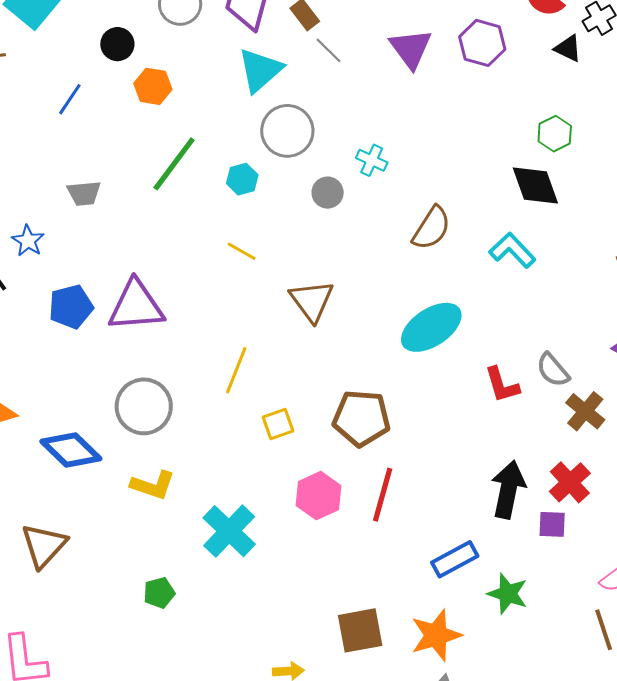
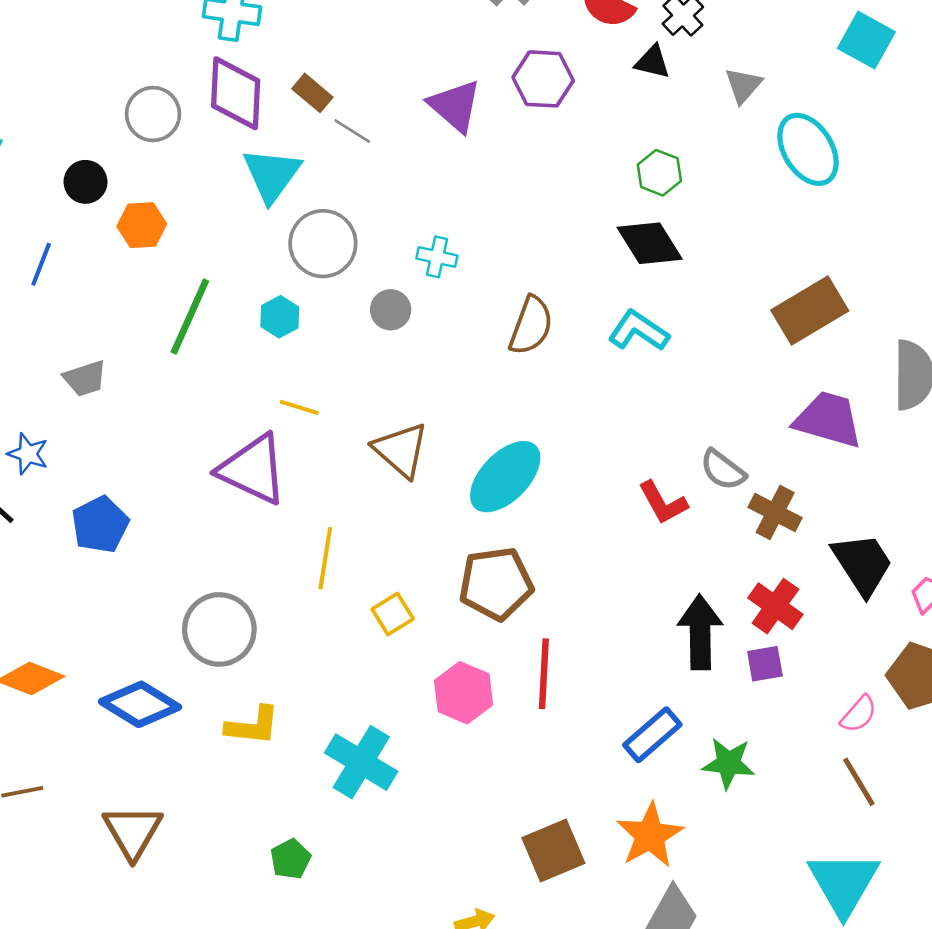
purple triangle: (136, 306) -> (253, 469), moved, turned 42
cyan ellipse: (431, 327) -> (505, 477), moved

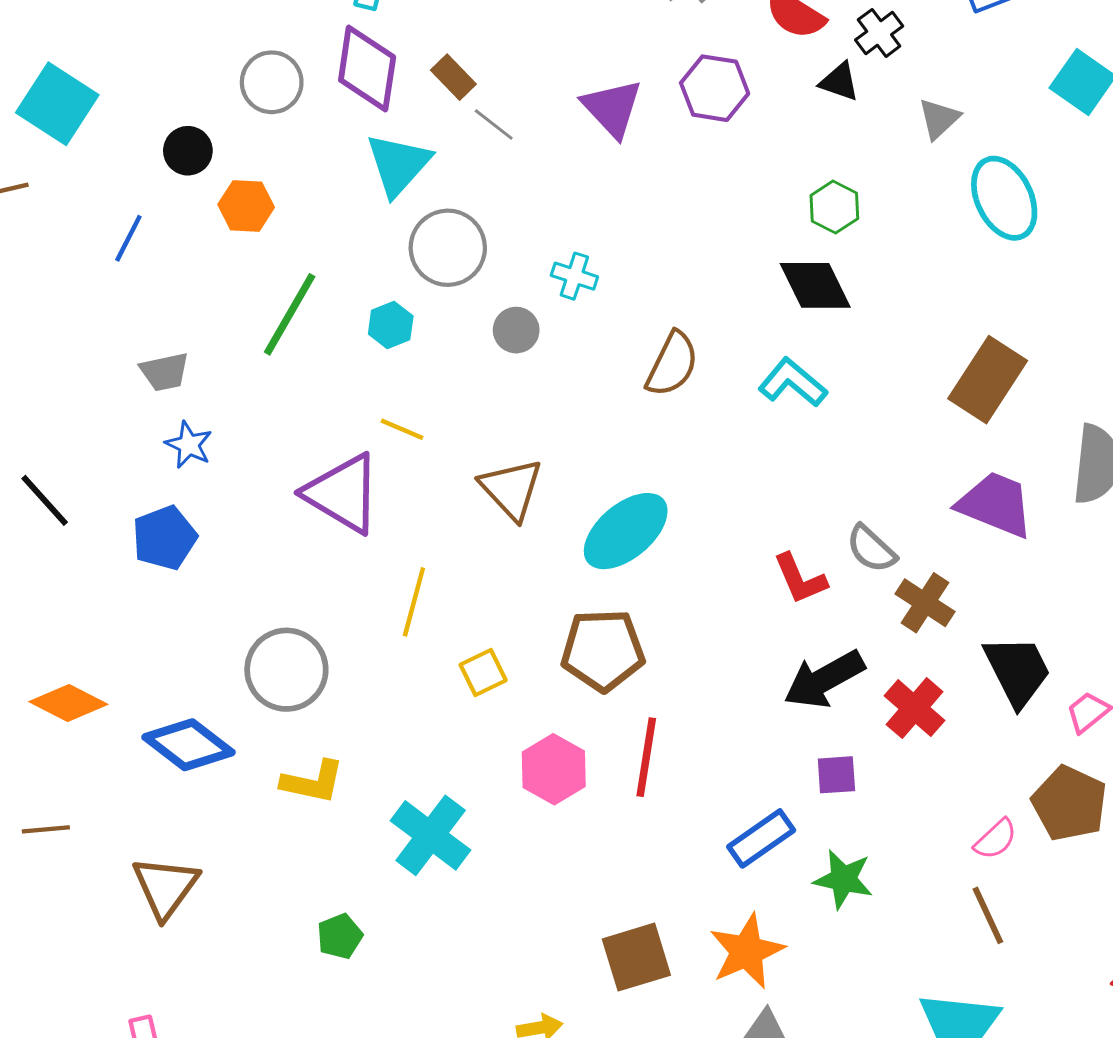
brown rectangle: (810, 311) -> (988, 380), turned -32
blue star: (28, 454) -> (189, 445), moved
black arrow: (700, 632) -> (824, 679), moved, turned -124
purple square: (765, 664) -> (836, 775), moved

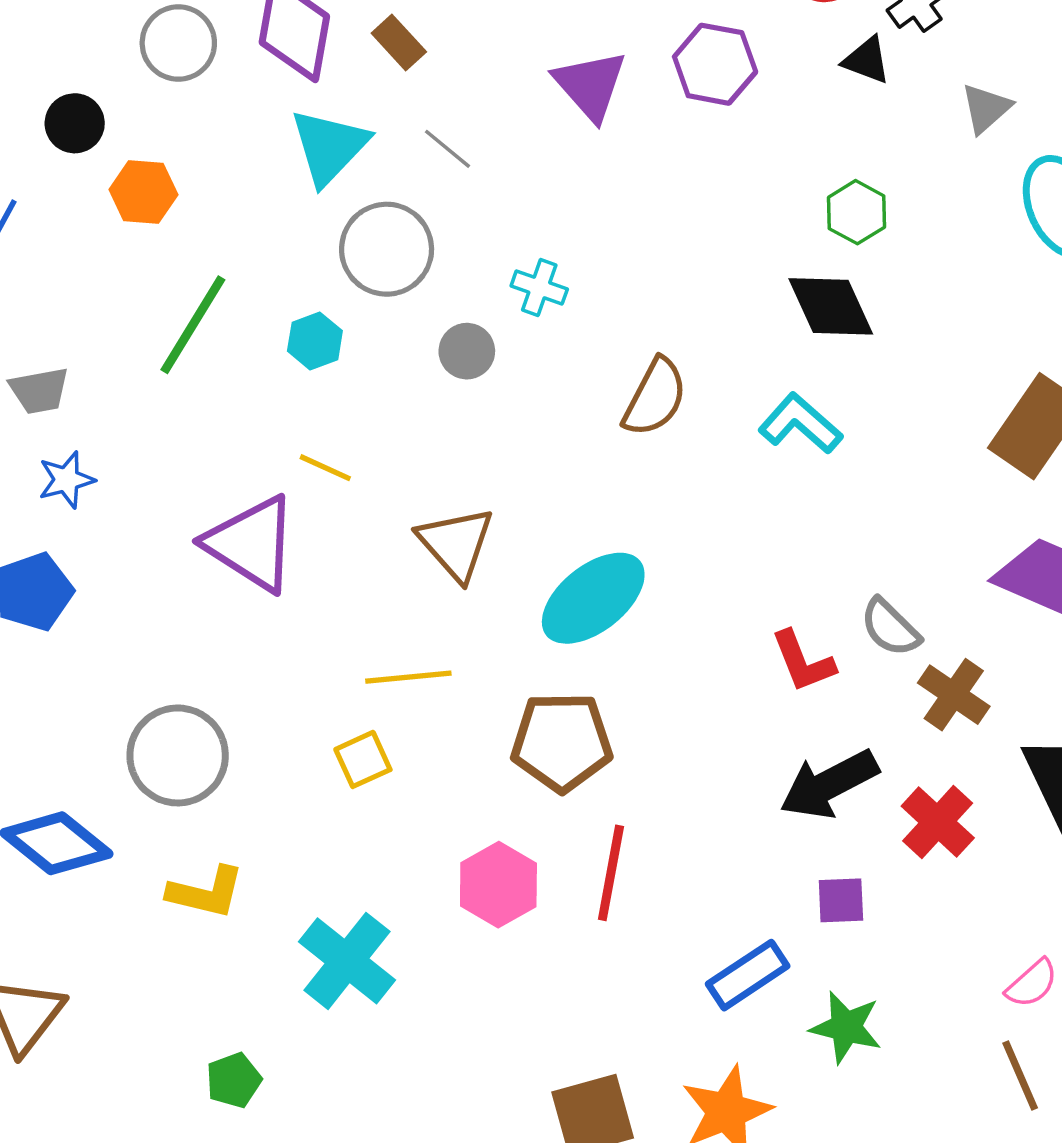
gray line: (494, 125) -> (447, 149), moved
blue star: (189, 445) -> (66, 480), turned 30
yellow line: (414, 602) -> (408, 677), moved, turned 68
yellow square: (483, 672) -> (363, 759), moved

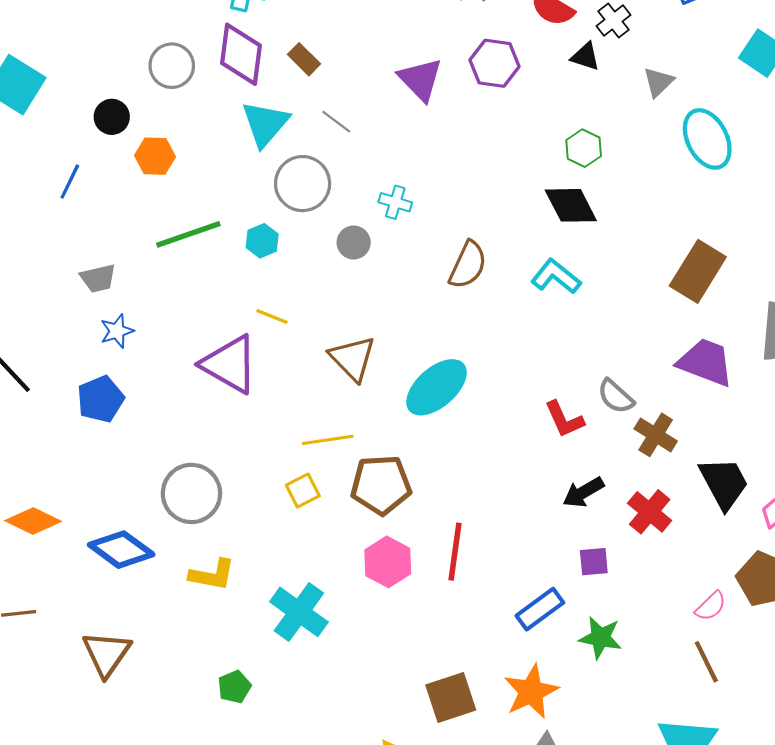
green line: (193, 325) -> (188, 234), turned 42
brown pentagon: (562, 742) -> (381, 485), moved
black arrow: (829, 784) -> (583, 492), size x0.7

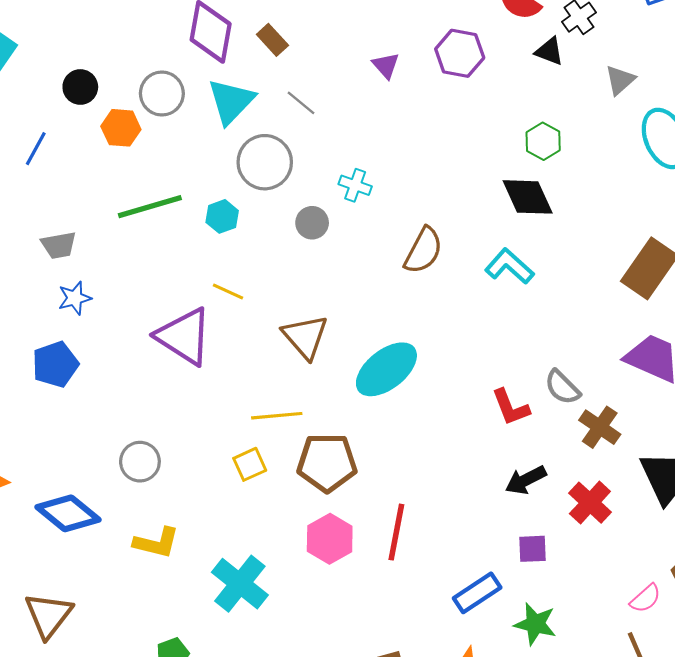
gray circle: (172, 66) -> (162, 94), moved
purple triangle: (420, 79) -> (386, 65), size x0.6
gray circle: (191, 493) -> (140, 462), size x0.7

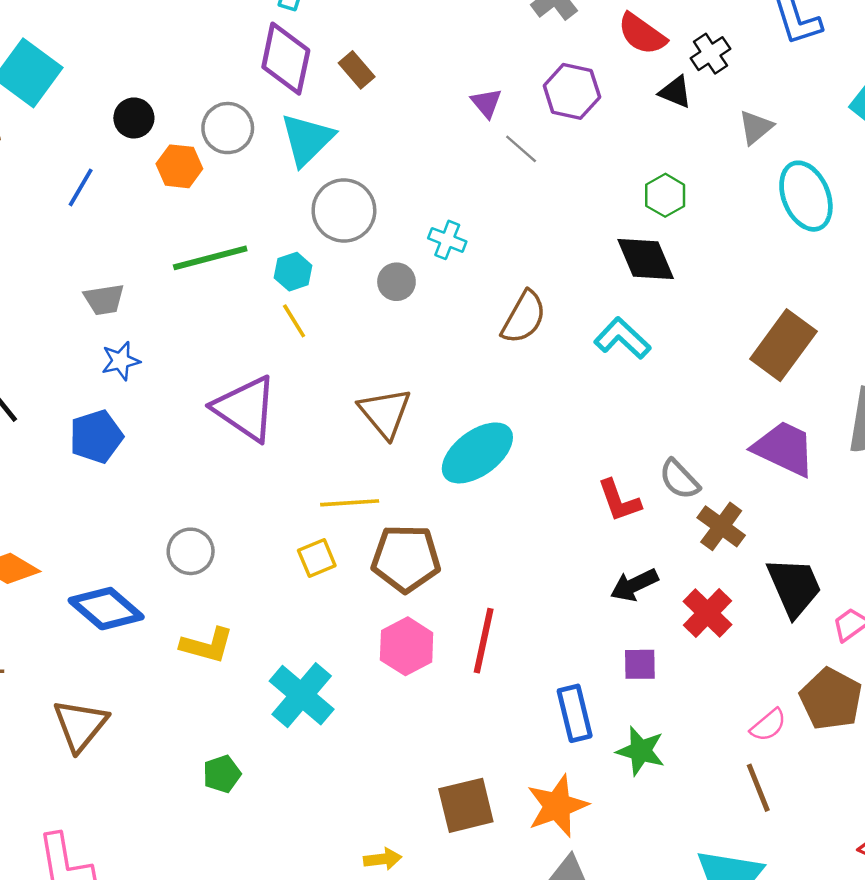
gray line: (301, 103) -> (521, 149), moved
yellow line: (228, 291) -> (294, 321), moved, turned 32
blue rectangle: (477, 593) -> (575, 713), turned -72

